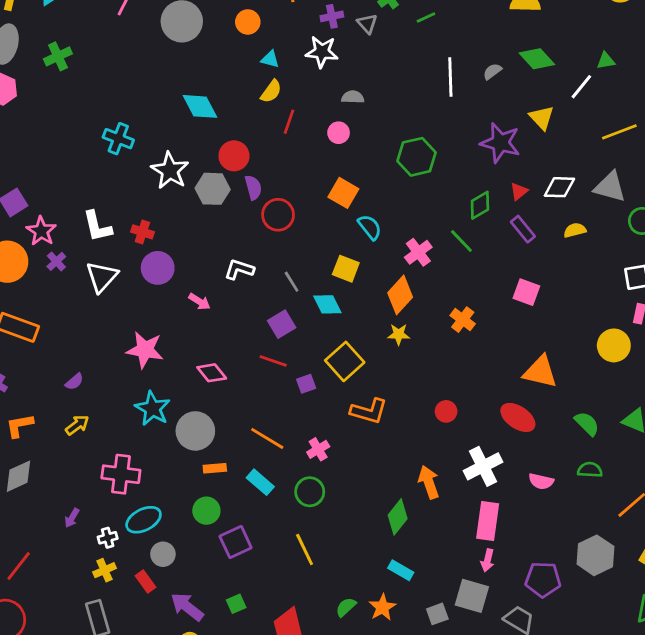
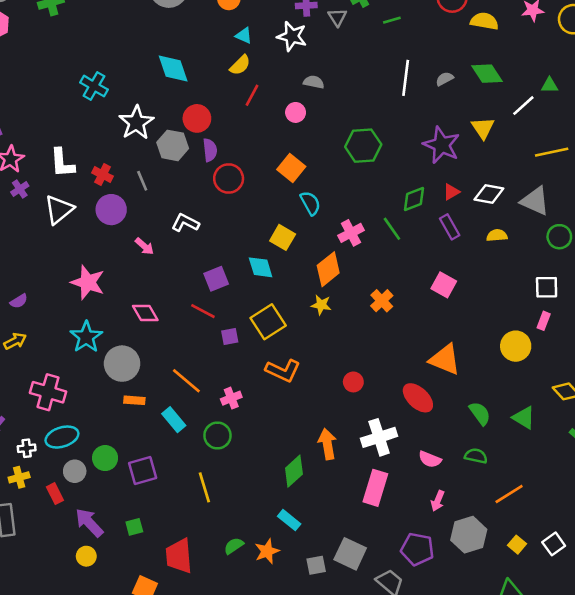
gray line: (292, 282) -> (142, 181), moved
green circle: (206, 511) -> (105, 458), moved
pink arrow: (488, 560) -> (438, 501), moved

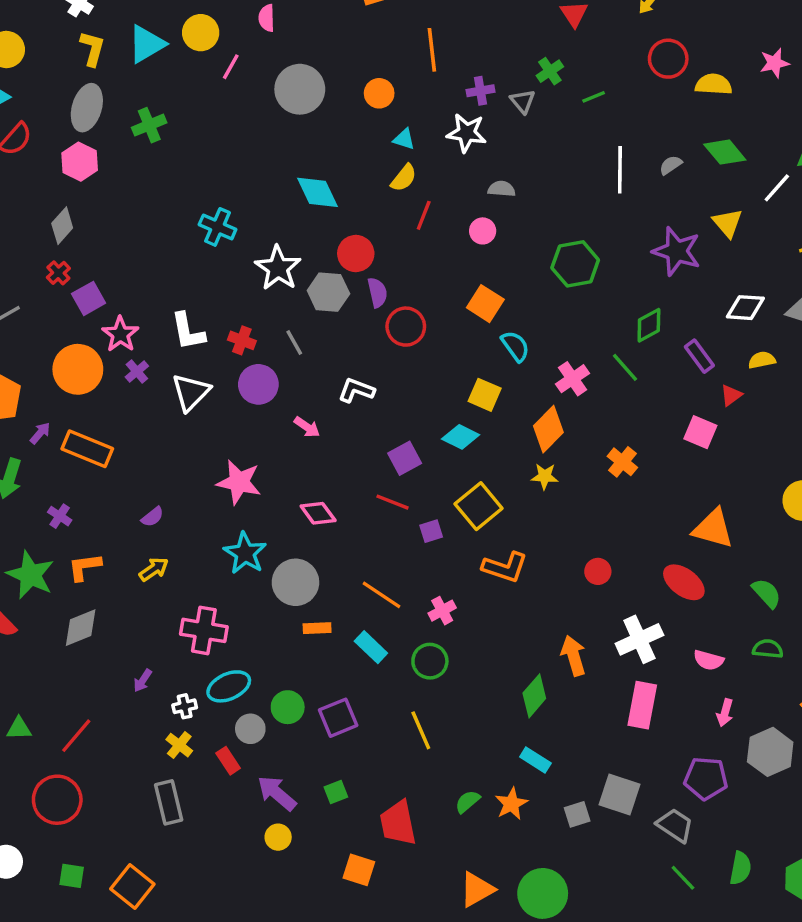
red triangle: (451, 192) -> (731, 395), moved
cyan diamond: (261, 267) -> (461, 437), turned -40
yellow cross: (19, 477) -> (179, 745), turned -30

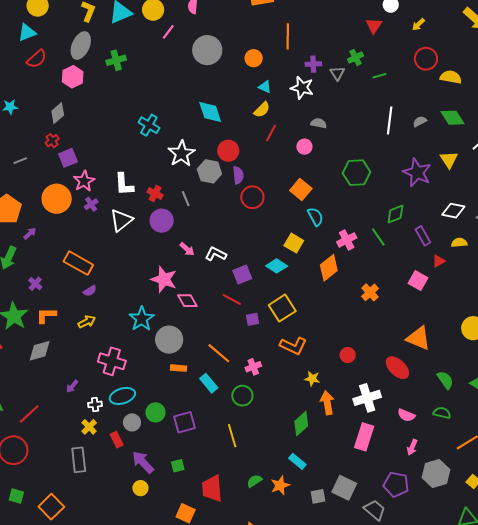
white L-shape: (356, 390) -> (216, 254), moved
orange rectangle: (87, 449) -> (78, 263), moved
yellow star: (545, 476) -> (312, 379), moved
pink star: (239, 482) -> (164, 279), moved

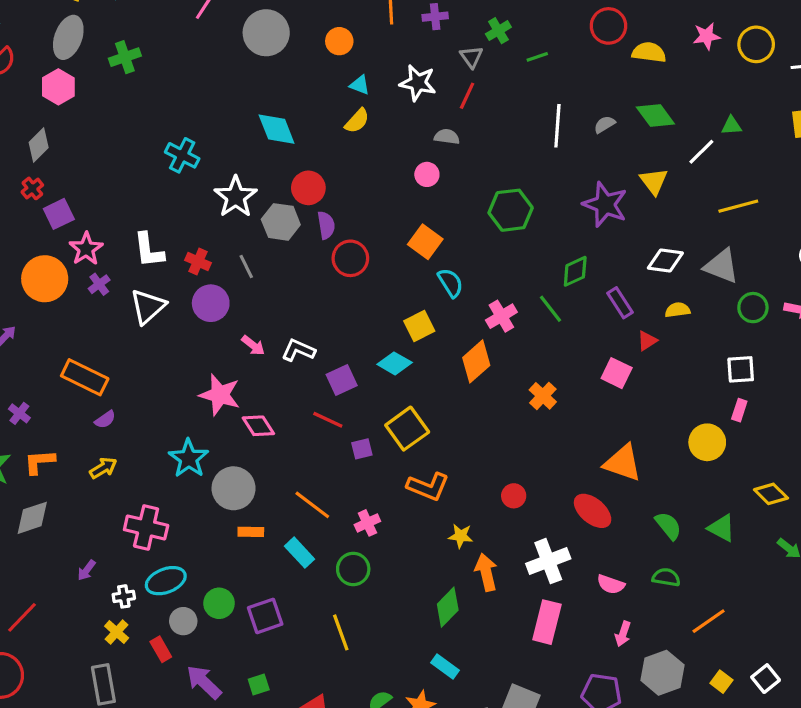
purple cross: (313, 64) -> (435, 17), moved
red line: (271, 133) -> (467, 96), moved
yellow square: (294, 243) -> (419, 326), turned 36

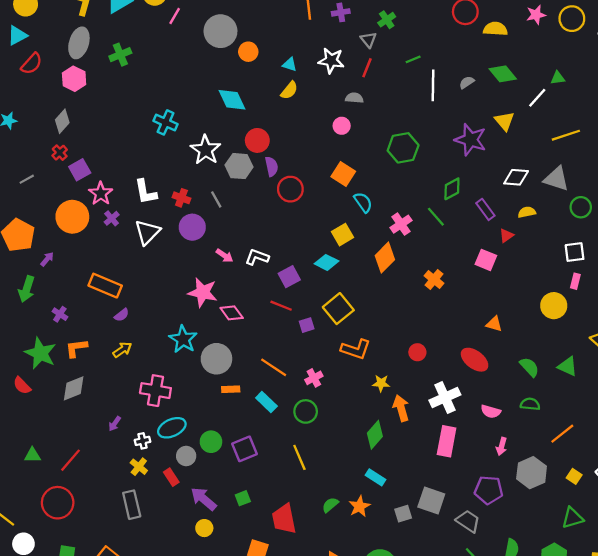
orange circle: (339, 41) -> (248, 52), moved
green line: (537, 57) -> (413, 59), moved
orange triangle: (623, 463) -> (494, 324), size x0.6

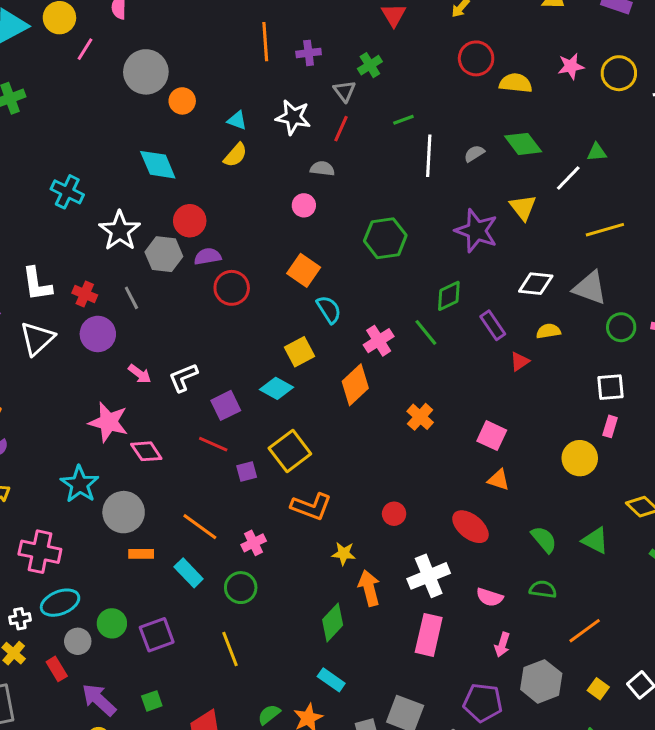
purple semicircle: (272, 166) -> (208, 256), turned -90
white L-shape: (257, 257) -> (183, 378), turned -45
pink square: (486, 260) -> (492, 436), moved

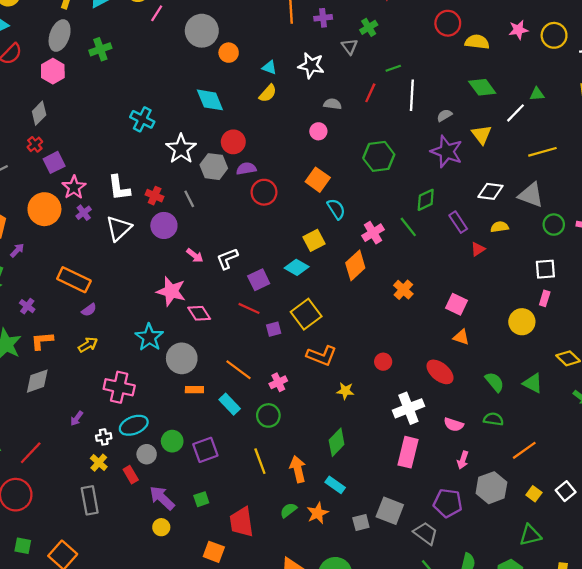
red line: (341, 129) -> (370, 93), moved
gray semicircle: (474, 154) -> (444, 115), moved
orange arrow: (369, 588) -> (298, 469), moved

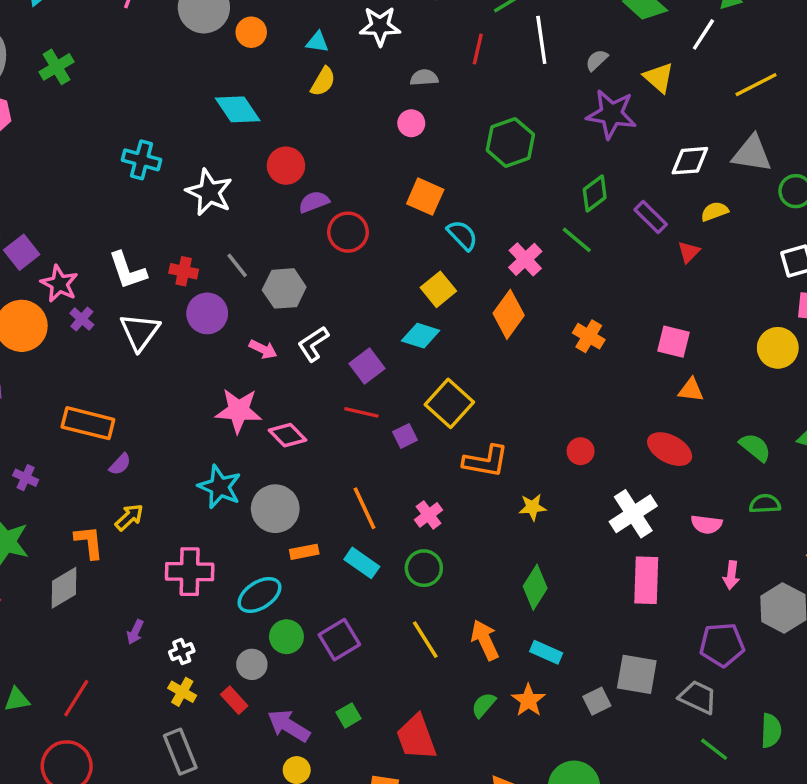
gray hexagon: (214, 167) -> (284, 288), moved
orange L-shape: (42, 341) -> (89, 542), moved, turned 100
orange line: (238, 370) -> (365, 508), turned 40
cyan ellipse: (134, 425) -> (260, 595), moved

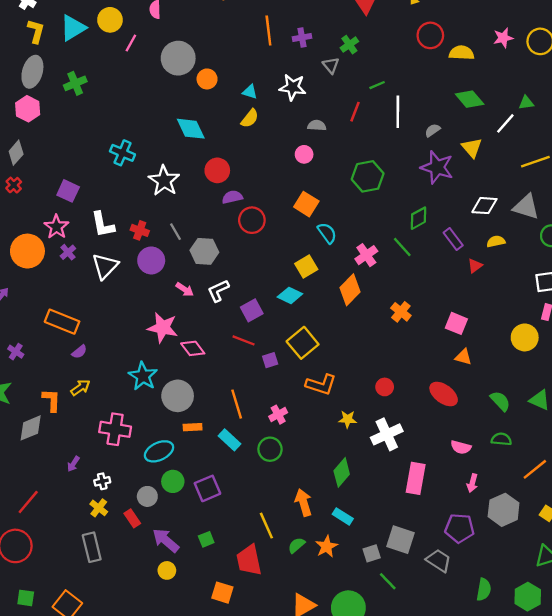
purple square: (22, 252) -> (68, 191), moved, turned -35
white cross: (633, 514) -> (387, 434), moved
yellow line: (425, 640) -> (266, 526), moved
green line: (714, 749) -> (388, 581), moved

